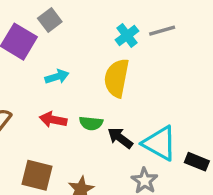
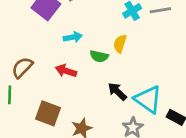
yellow semicircle: (117, 78) -> (120, 44), size x0.6
green semicircle: (91, 123) -> (99, 56), moved

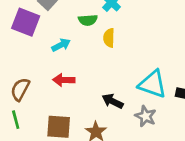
green semicircle: (99, 56) -> (88, 20), moved
black arrow: (117, 91) -> (113, 101), moved

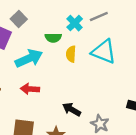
cyan arrow: (61, 45) -> (29, 58), size x1.6
cyan triangle: (153, 84) -> (104, 52), moved

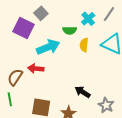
gray line: (99, 17) -> (109, 14), turned -35
red arrow: (30, 89) -> (36, 69), moved

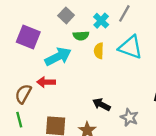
gray square: (41, 13) -> (66, 15), moved

